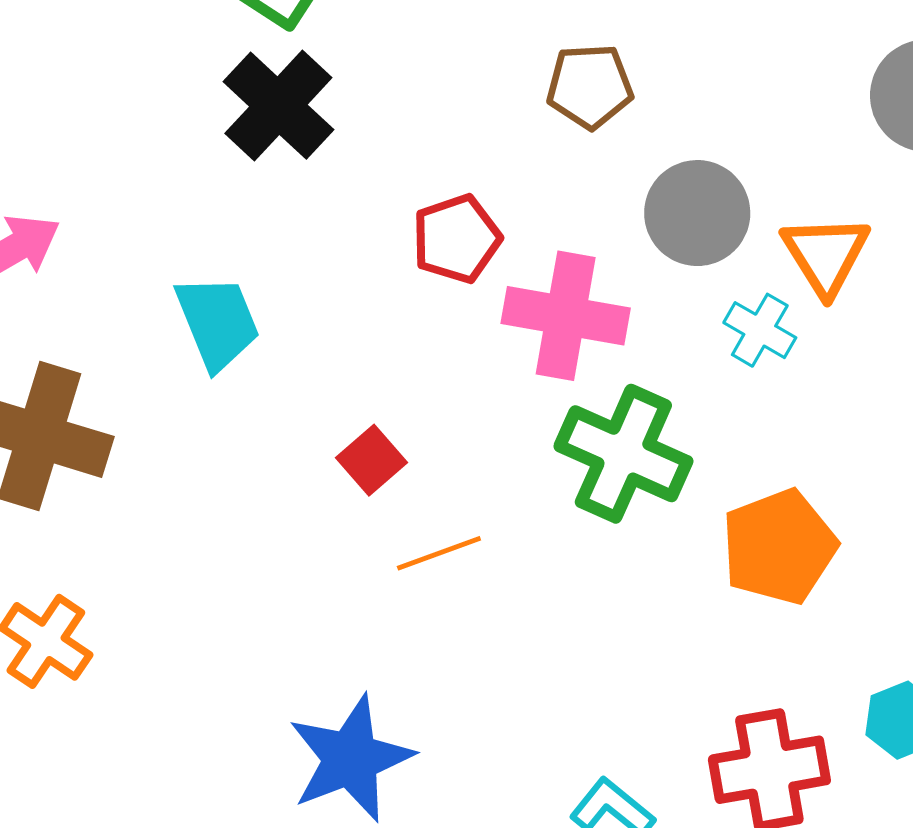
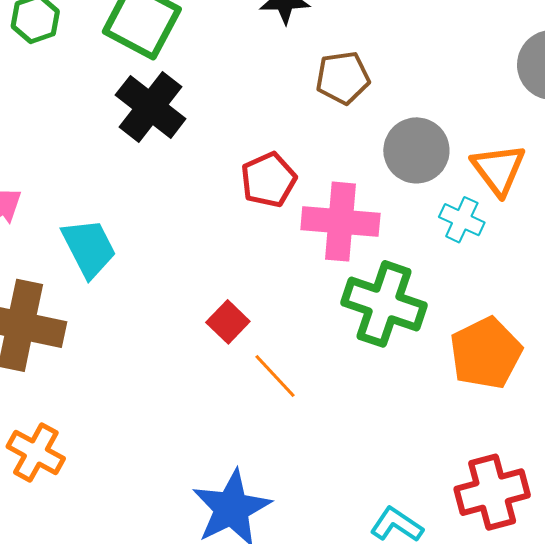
cyan trapezoid: (217, 322) -> (89, 248), moved
orange line: (439, 553) -> (275, 376), turned 72

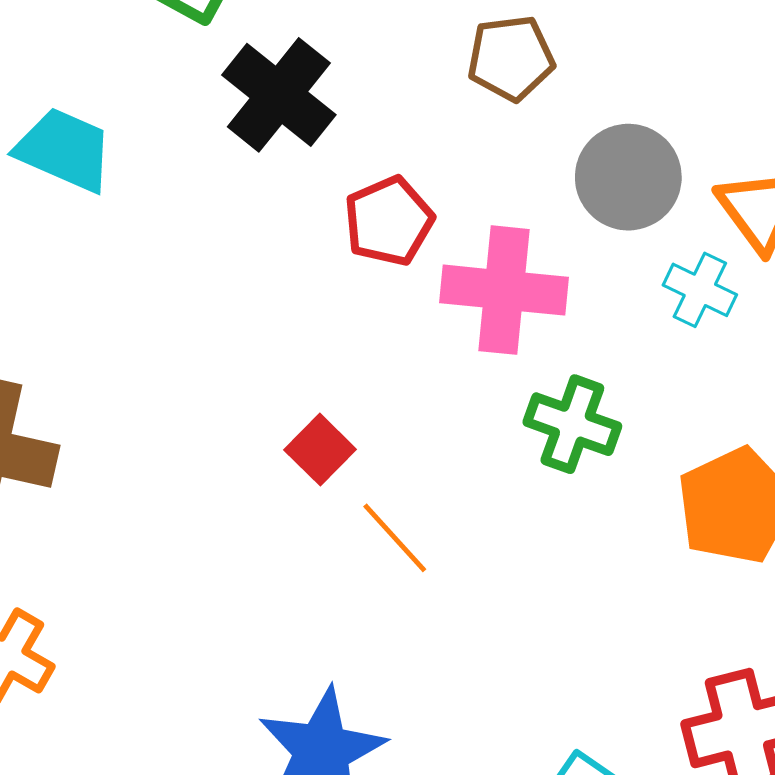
black cross: (151, 107) -> (279, 95), moved
cyan trapezoid: (89, 248) -> (64, 150), moved, turned -40
green cross: (384, 304) -> (572, 424), size x0.7

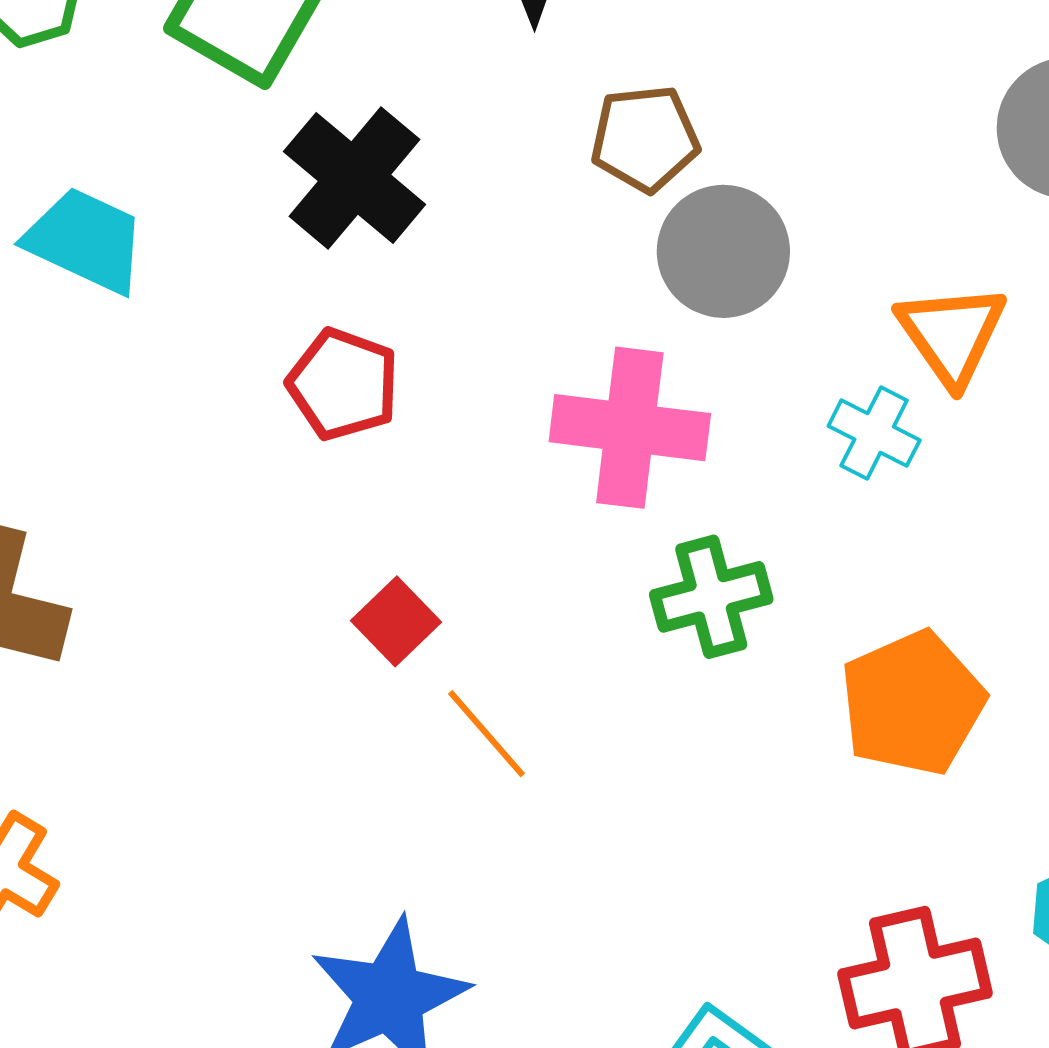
gray circle: (628, 177) -> (723, 251), moved
red pentagon: (389, 221) -> (343, 384), moved, turned -30
green cross: (572, 424) -> (711, 597), turned -36

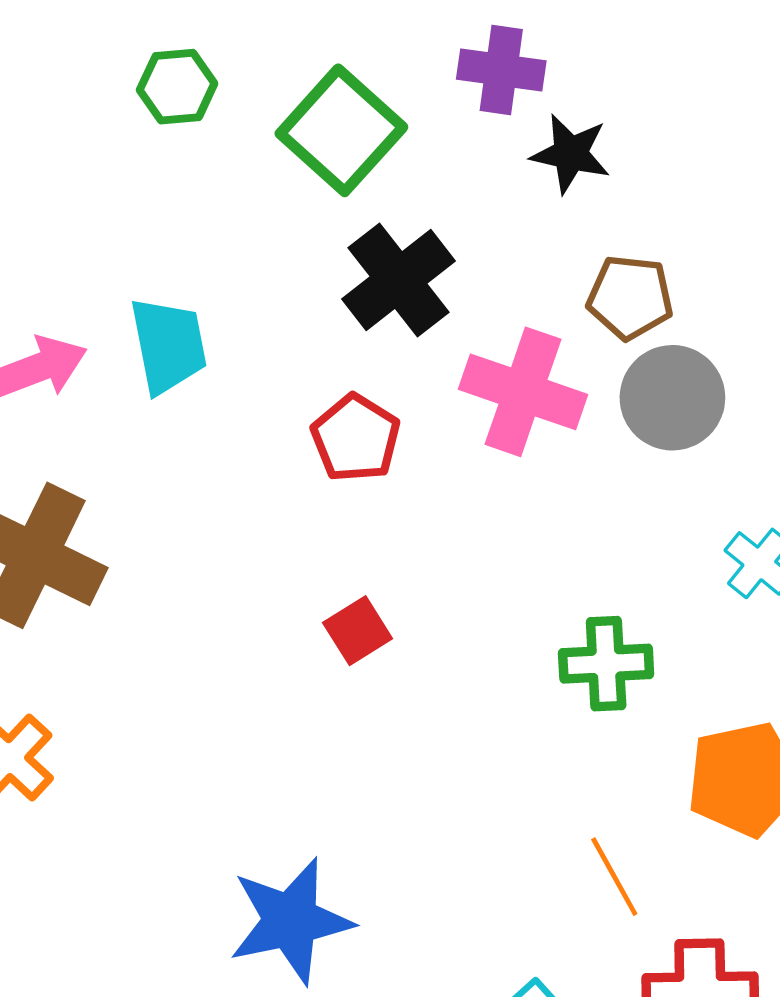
cyan trapezoid: (86, 240) -> (168, 345), moved, turned 42
pink cross: (630, 428) -> (523, 392), moved
orange line: (487, 734) -> (614, 877), moved

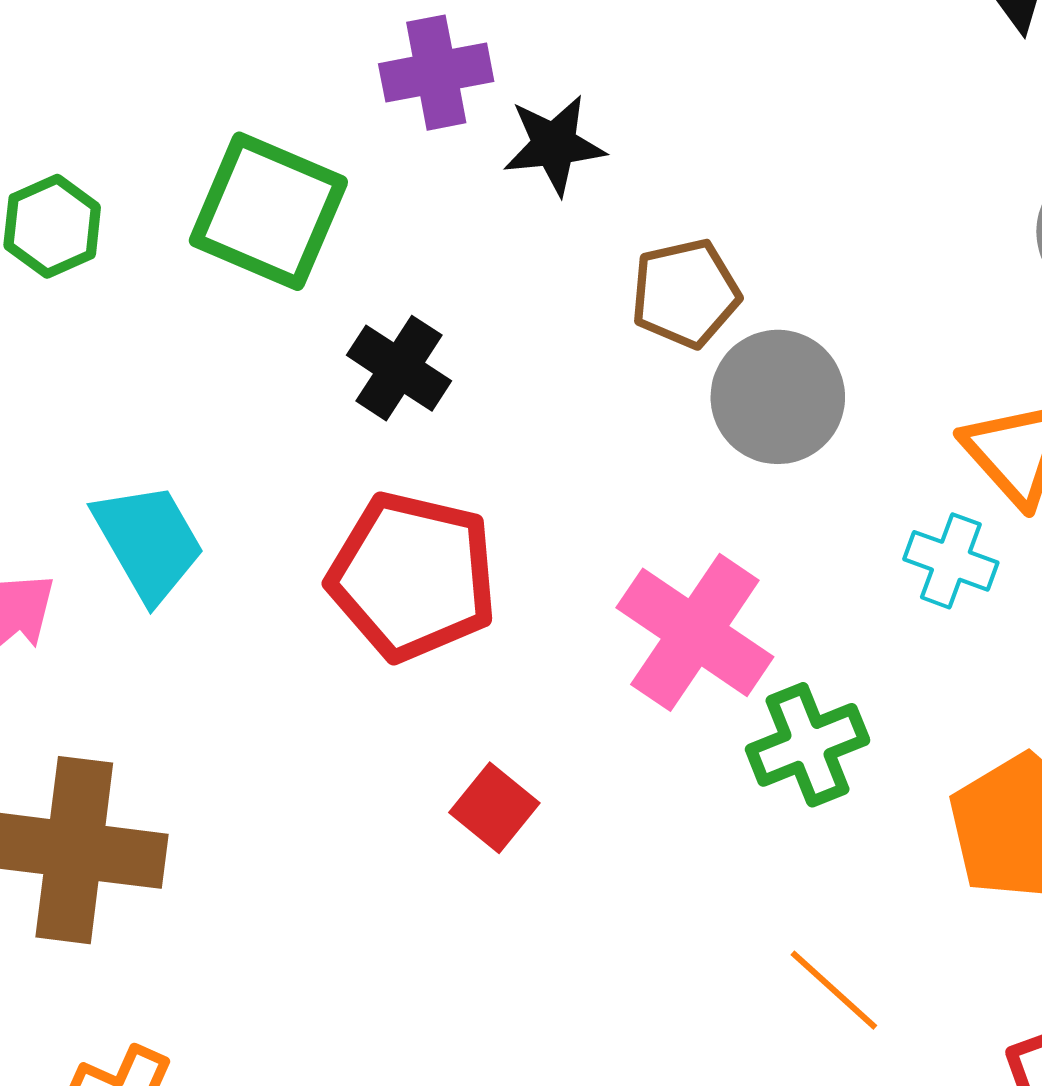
black cross: (399, 280) -> (399, 368), size x0.7
pink cross: (523, 392) -> (695, 632), moved, turned 34
red pentagon: (356, 438) -> (413, 576), size x1.5
orange line: (614, 877) -> (834, 990), moved

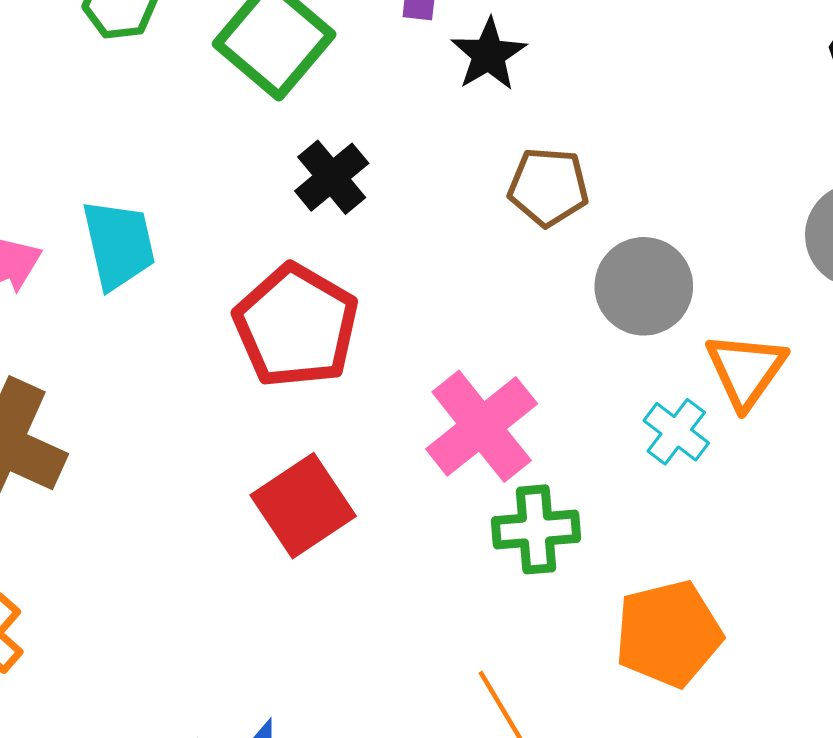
black star: (554, 145) -> (489, 55), turned 30
gray circle: (778, 397) -> (644, 286), moved
red square: (494, 808) -> (303, 506), size x1.6

